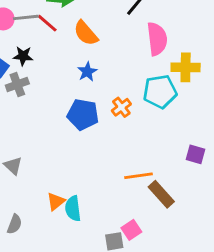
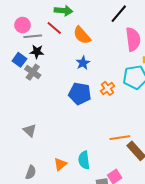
gray line: (26, 17) -> (33, 36), moved
gray cross: (17, 84) -> (33, 72), turned -35
orange triangle: (56, 201) -> (60, 164), moved
cyan semicircle: (73, 208) -> (84, 160), moved

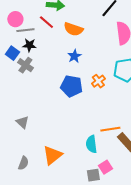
orange semicircle: (82, 35) -> (73, 29), turned -30
cyan semicircle: (84, 160) -> (91, 144), moved
orange triangle: (60, 164) -> (52, 155), size x1.5

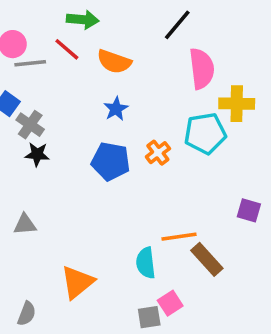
black star: (29, 45) -> (37, 154), moved
gray triangle: (22, 122) -> (25, 224), turned -48
gray semicircle: (23, 163) -> (27, 314), moved

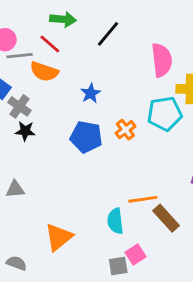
black line: (177, 25) -> (108, 34), moved
orange semicircle: (114, 62) -> (44, 72), moved
gray semicircle: (27, 314) -> (17, 263), turned -90

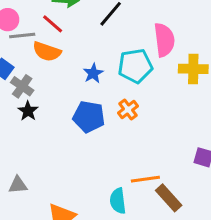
cyan pentagon: (165, 114) -> (135, 66), moved
black star: (25, 131) -> (28, 111), turned 30
gray triangle: (15, 189) -> (18, 185), moved

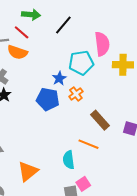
blue star: (93, 73) -> (59, 78), moved
orange line: (145, 179) -> (88, 144), turned 30
brown rectangle: (169, 198) -> (100, 120), moved

